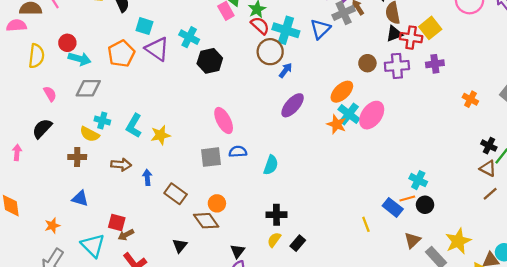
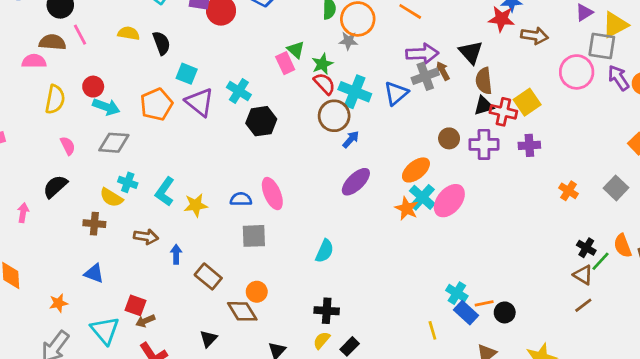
blue semicircle: (238, 152) -> (241, 199), moved
cyan cross: (418, 180) -> (457, 293), moved

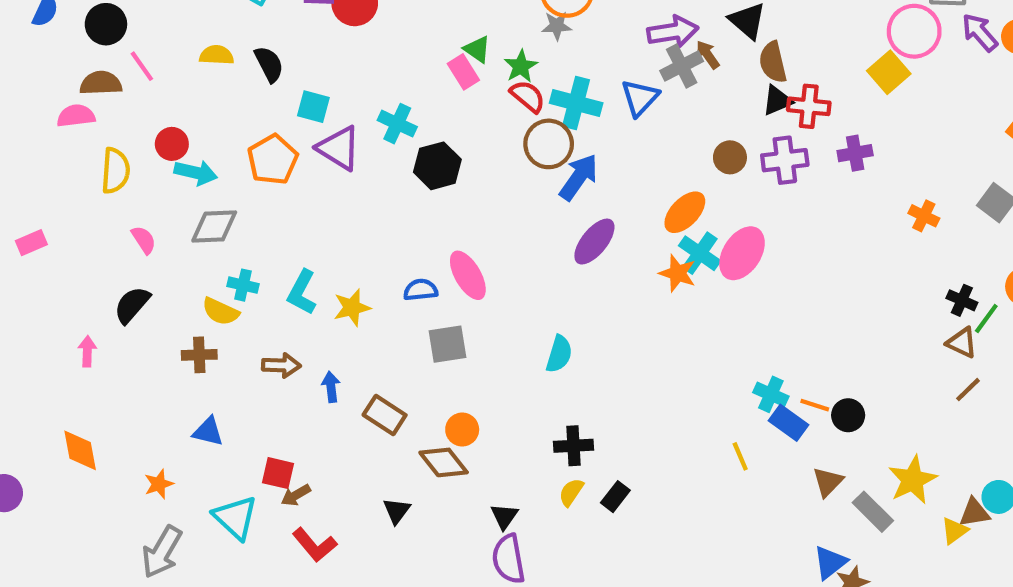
yellow square: (527, 102) -> (889, 72), moved
blue arrow: (351, 139) -> (579, 177), size x1.6
orange line: (484, 303) -> (815, 405), turned 36

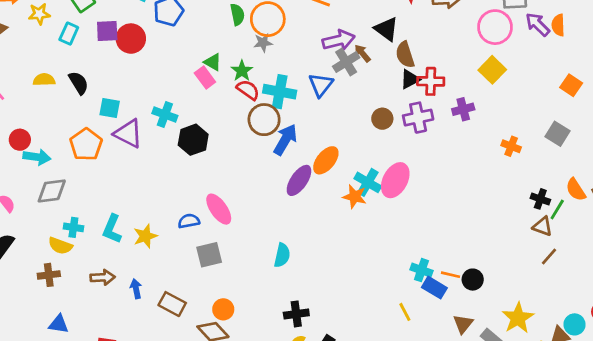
yellow square: (889, 72) -> (492, 70), moved
orange ellipse: (685, 212) -> (326, 160), moved

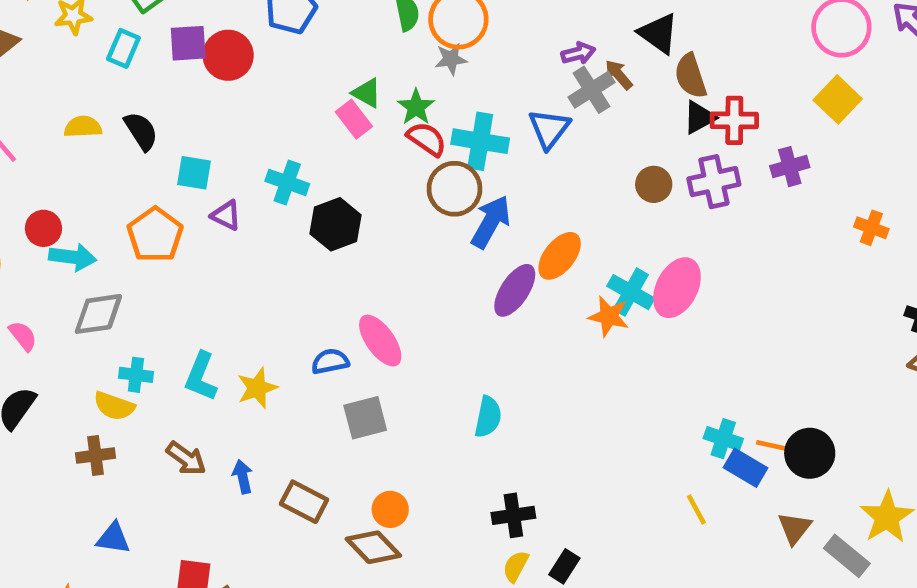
purple arrow: (339, 40) -> (578, 53), size x0.6
purple triangle: (128, 134) -> (226, 215), size x0.6
brown arrow: (103, 277) -> (186, 458), turned 40
black circle: (473, 280) -> (810, 453), size x1.4

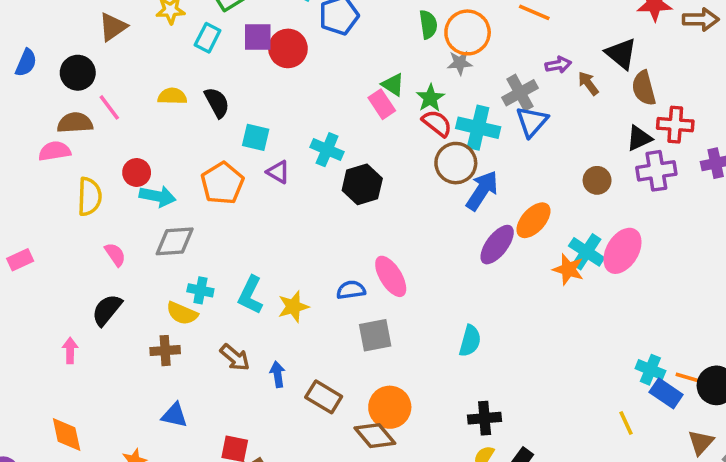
gray cross: (591, 90) -> (520, 93), moved
black triangle: (699, 117) -> (639, 138), moved
brown circle: (654, 184) -> (597, 180), moved
orange circle: (390, 509) -> (390, 407), size x1.5

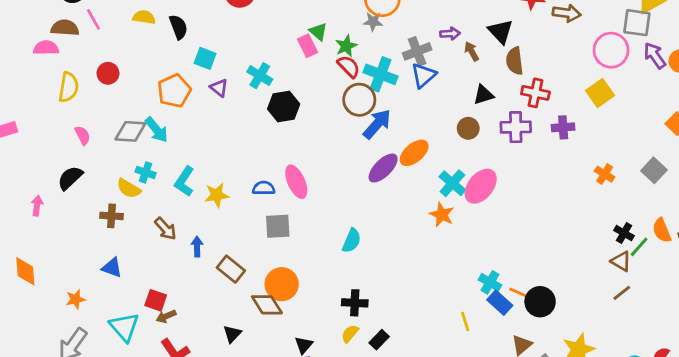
black triangle: (639, 138) -> (483, 95), moved
cyan arrow: (158, 196) -> (157, 130), moved, turned 32
orange star: (568, 269) -> (442, 215), moved

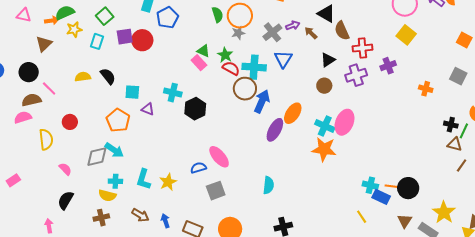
gray cross: (417, 51) -> (272, 32), moved
orange star: (442, 215) -> (324, 149), size x1.4

